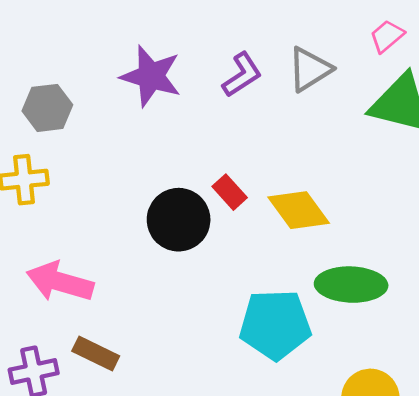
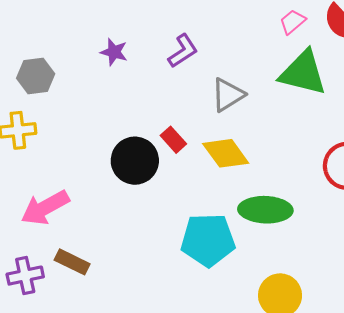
gray triangle: (310, 69) -> (228, 95), moved
purple star: (151, 76) -> (114, 52), size x0.6
pink arrow: (60, 282) -> (45, 208), turned -45

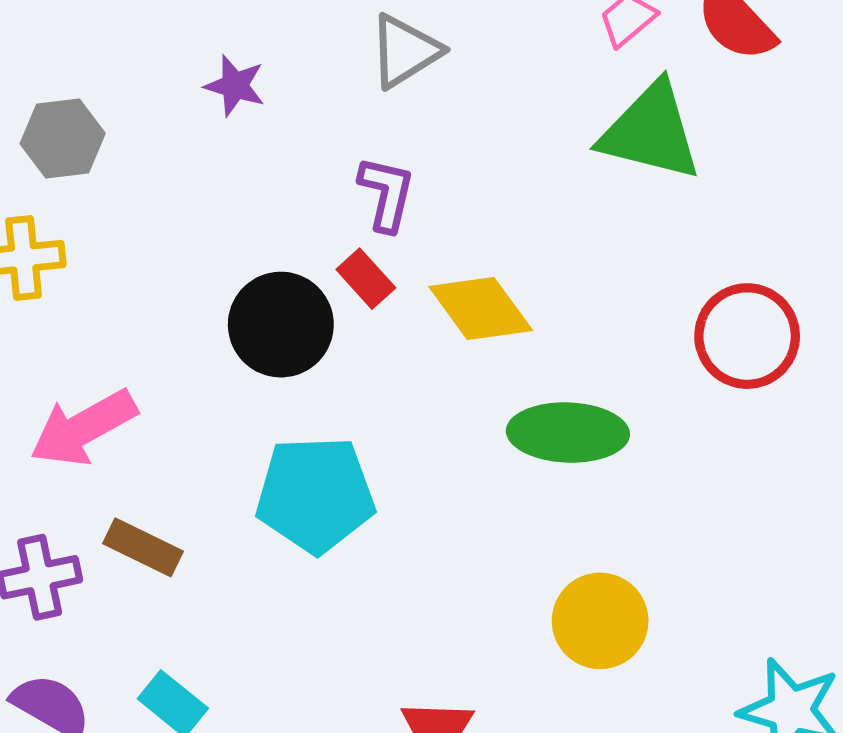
purple L-shape: (183, 51) -> (386, 194), moved, turned -44
gray triangle: (228, 95) -> (405, 51), moved
cyan pentagon: (208, 240) -> (315, 495), moved

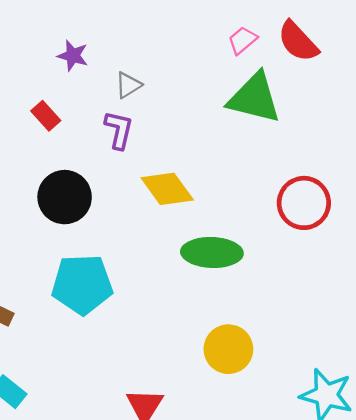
gray triangle: (405, 51) -> (128, 85), moved, size x0.7
purple star: (235, 86) -> (73, 56), moved
red rectangle: (366, 279) -> (46, 116), moved

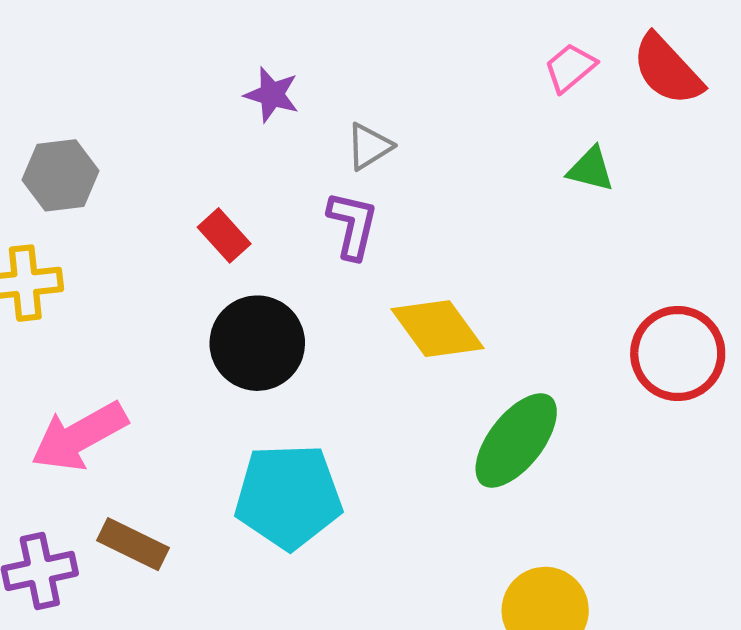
green triangle: (254, 98) -> (591, 169), size x0.5
red rectangle: (46, 116) -> (224, 235), moved
green ellipse: (212, 252) -> (516, 440), turned -54

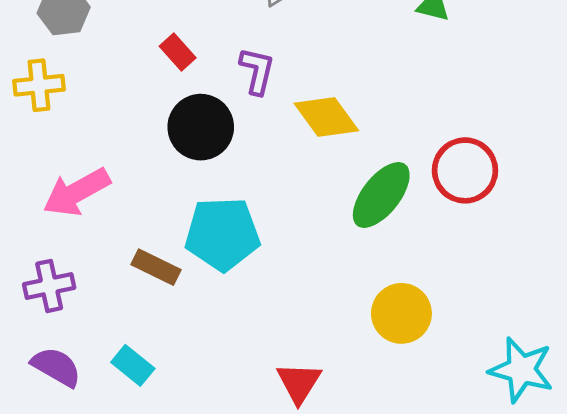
purple L-shape: (353, 225) -> (257, 71), moved
red circle: (678, 354) -> (465, 170), moved
brown rectangle: (133, 544) -> (156, 267), moved

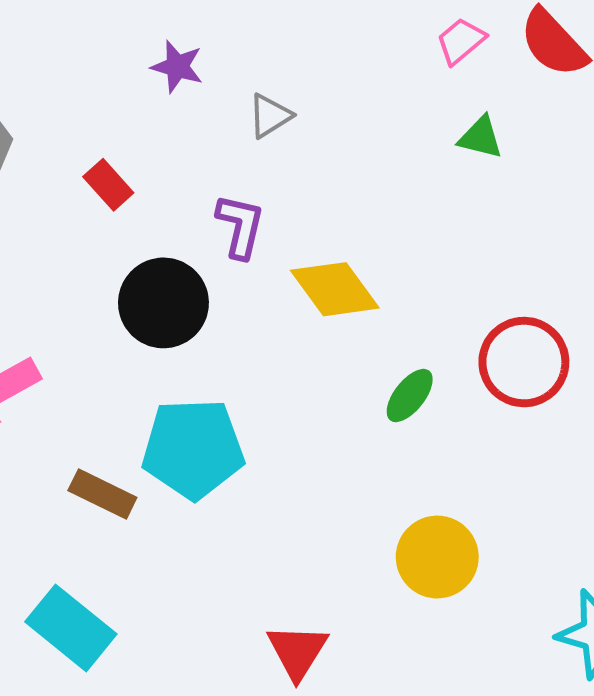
red rectangle: (178, 52) -> (108, 185), moved
green ellipse: (381, 195) -> (410, 396), size x0.6
cyan rectangle: (133, 365) -> (71, 628), size x1.5

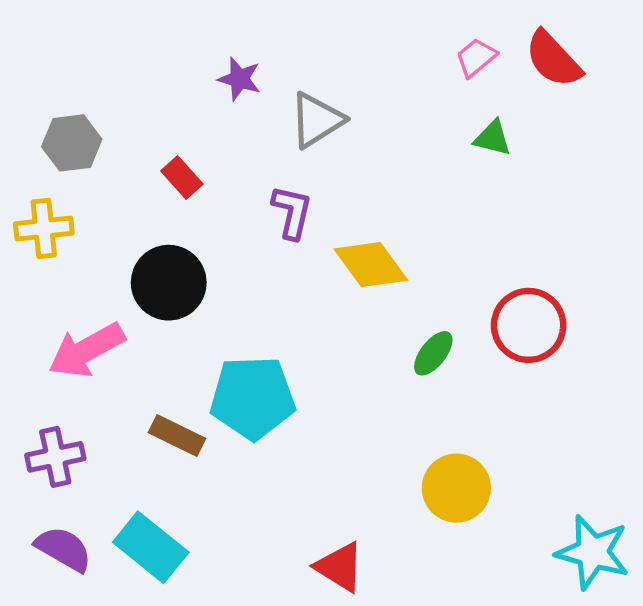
gray triangle: (270, 116) -> (317, 120), size x1.5
black circle: (163, 303) -> (169, 283), moved
red triangle: (297, 652) -> (340, 567), turned -30

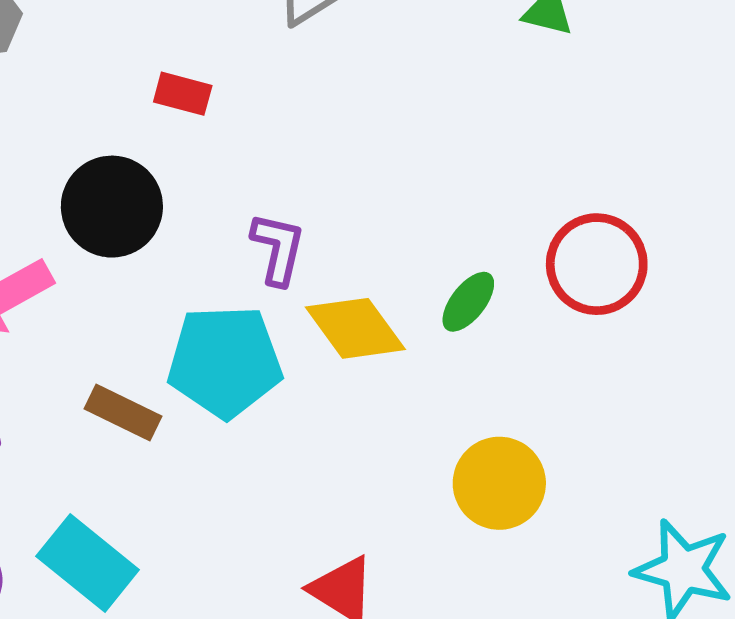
red rectangle: (182, 177) -> (183, 94), moved, turned -33
purple L-shape: (292, 212) -> (278, 249), moved
yellow diamond: (371, 265) -> (355, 328), moved

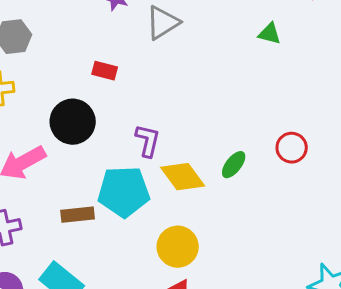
red circle: (597, 264) -> (292, 148), size x0.7
brown rectangle: (123, 412) -> (78, 215), turned -32
yellow circle: (499, 483) -> (178, 247), moved

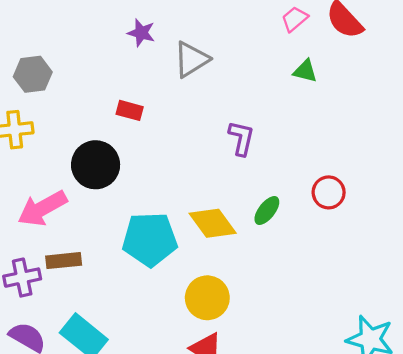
purple L-shape: (148, 141) -> (241, 138), moved
brown rectangle: (78, 215) -> (64, 261), moved

